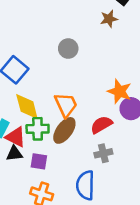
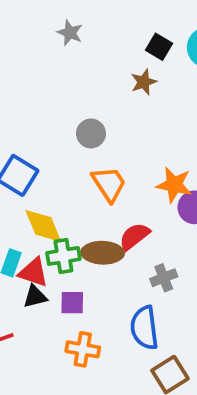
orange trapezoid: (66, 105) -> (109, 184), moved
red semicircle: (101, 125) -> (134, 236), moved
brown ellipse: (64, 130) -> (103, 253), turned 64

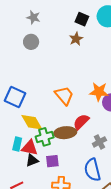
gray circle: (91, 133) -> (31, 42), moved

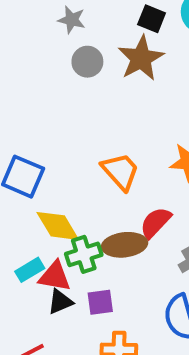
gray star: (33, 17) -> (72, 20), moved
brown star: (76, 39) -> (141, 58), size x1.6
gray circle: (31, 42) -> (87, 62), moved
cyan rectangle: (17, 144) -> (30, 270), turned 48

